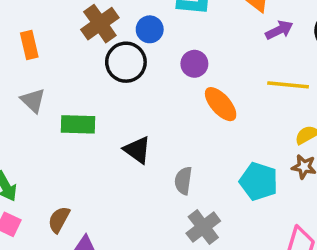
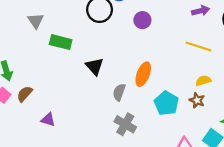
orange ellipse: (221, 104) -> (143, 74), moved, turned 50
brown semicircle: (59, 220) -> (25, 94), moved
gray cross: (203, 227) -> (125, 124), turned -35

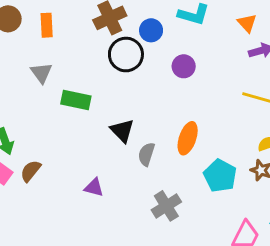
gray semicircle: (119, 92) -> (146, 154), moved
purple triangle: (48, 120) -> (94, 187), moved
gray cross: (125, 124) -> (166, 206), turned 30

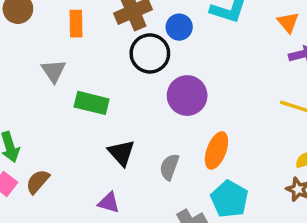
orange rectangle: (47, 25) -> (76, 24), moved
purple circle: (184, 66) -> (187, 96), moved, size x1.5
black triangle: (122, 131) -> (121, 153), moved
cyan pentagon: (220, 176) -> (229, 199), moved

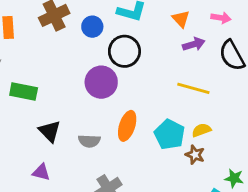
black circle: (150, 53) -> (124, 51), moved
gray semicircle: (169, 167) -> (89, 141), turned -105
cyan pentagon: (229, 199) -> (170, 134), moved

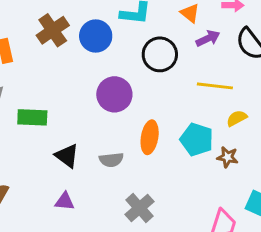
blue circle: (92, 27) -> (96, 36), size x1.4
black circle: (124, 51) -> (160, 54), moved
yellow semicircle: (201, 130) -> (237, 118), moved

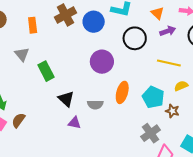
green rectangle: (32, 117) -> (46, 71), turned 54
purple triangle: (65, 201) -> (74, 123), moved
gray cross: (140, 208) -> (151, 133), moved

